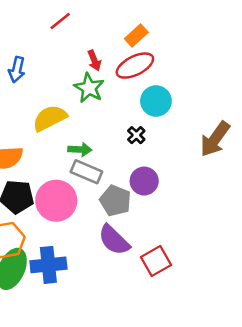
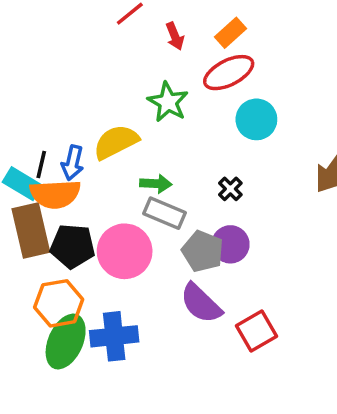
red arrow: (94, 60) -> (175, 36), moved
blue arrow: (17, 70) -> (73, 163), moved
black cross: (136, 135) -> (230, 189), moved
purple circle: (144, 181) -> (230, 244), moved

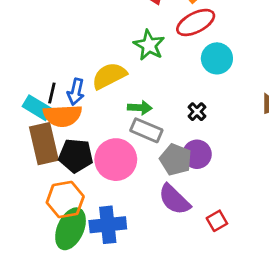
red square: (256, 331) -> (217, 221), size x0.7

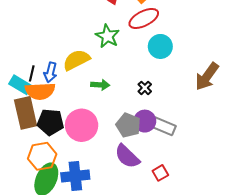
gray rectangle: (146, 130) -> (163, 126), moved

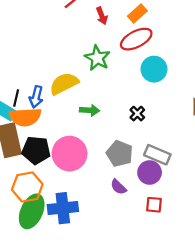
purple circle: (145, 121) -> (150, 172), moved
purple semicircle: (127, 156) -> (118, 187), size x0.6
red square: (160, 173) -> (154, 205), turned 35

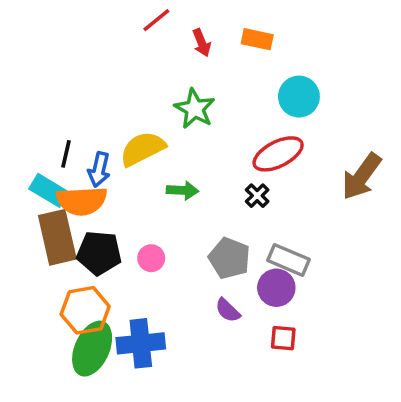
orange rectangle: (137, 14) -> (257, 39), turned 54
red ellipse: (136, 39) -> (278, 154), moved
cyan circle: (154, 69) -> (299, 97), moved
black line: (16, 98) -> (66, 154), moved
pink circle: (70, 154) -> (151, 258), size x0.5

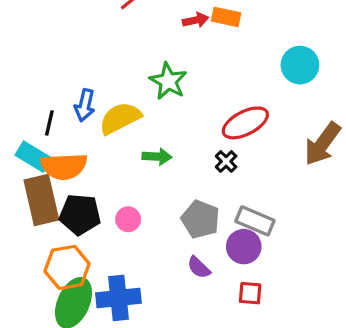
red arrow: (202, 43) -> (196, 20), moved, turned -80
cyan circle: (299, 97) -> (300, 65), moved
blue arrow: (99, 170) -> (85, 105), moved

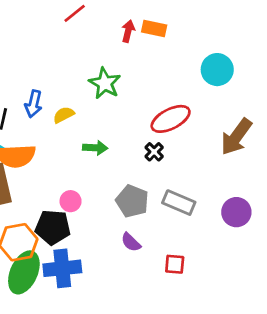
red arrow: (196, 20) -> (128, 31), turned -65
yellow semicircle: (120, 118) -> (64, 115), size x0.6
black pentagon: (80, 214) -> (53, 227), moved
purple circle: (244, 247) -> (236, 212), moved

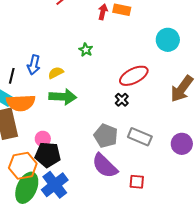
green star: (105, 83) -> (86, 50), size x0.6
green arrow: (95, 148) -> (63, 97), moved, size x1.5
pink circle: (71, 201) -> (43, 139), moved
purple semicircle: (131, 242) -> (105, 166), size x1.8
blue cross: (62, 268) -> (55, 185), turned -32

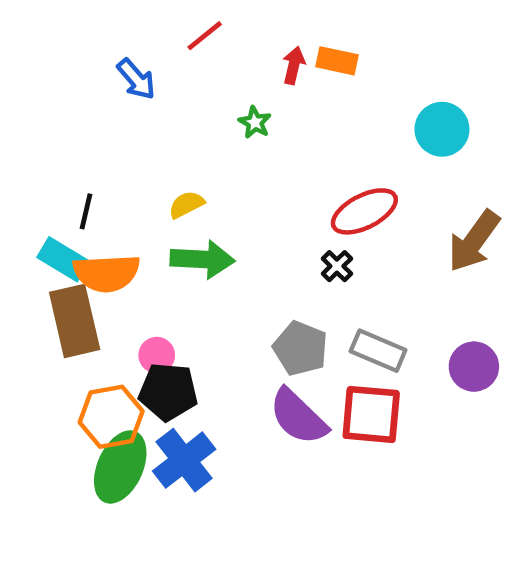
green star: (86, 50) -> (255, 122), moved
blue arrow: (34, 65) -> (136, 79), moved, turned -54
red square: (137, 182) -> (371, 414), moved, size x1.8

